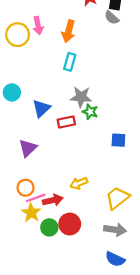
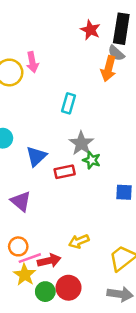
orange arrow: (69, 31) -> (108, 69), moved
gray star: (81, 97) -> (81, 143), turned 30
purple triangle: (28, 148) -> (21, 201), turned -36

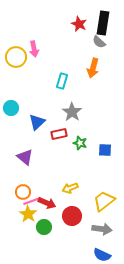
orange arrow: (108, 69) -> (93, 68), moved
green star: (92, 160) -> (80, 143), moved
red arrow: (49, 261) -> (47, 203), turned 36
red circle: (69, 288) -> (72, 216), moved

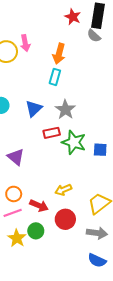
orange arrow: (93, 68) -> (59, 54), moved
blue triangle: (37, 122) -> (34, 109), moved
green star: (80, 143) -> (74, 142), size x1.6
pink line: (32, 201) -> (13, 213), moved
yellow star: (28, 214) -> (17, 238), moved

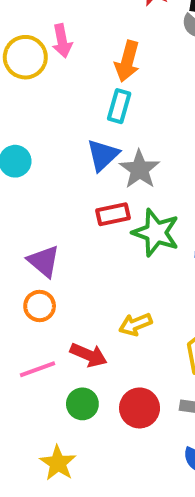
blue triangle: (34, 109) -> (103, 155), moved
orange circle: (14, 194) -> (40, 306), moved
red circle: (65, 219) -> (140, 408), moved
yellow star: (17, 238) -> (58, 463), moved

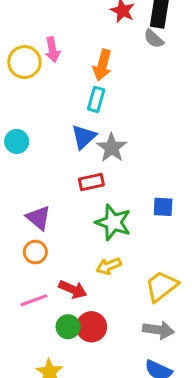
green star: (156, 233) -> (113, 222), moved
red circle: (140, 408) -> (91, 327), moved

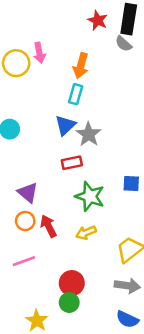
red arrow: (73, 289) -> (48, 226), moved, turned -140
green circle: (68, 327) -> (69, 302), moved

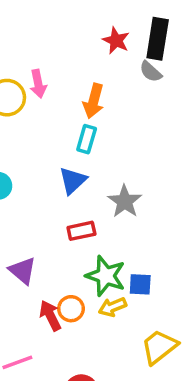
gray star: (89, 134) -> (125, 201), moved
blue square: (131, 183) -> (140, 284), moved
orange circle: (25, 221) -> (71, 309), moved
yellow arrow: (86, 233) -> (113, 307), moved

